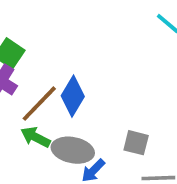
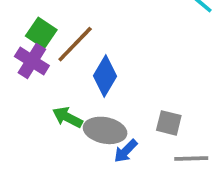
brown line: (39, 104) -> (75, 44), moved

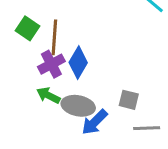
brown line: (75, 44) -> (54, 37), turned -40
purple cross: (32, 61) -> (51, 64), moved, turned 30
blue arrow: (126, 151) -> (95, 122), size x1.4

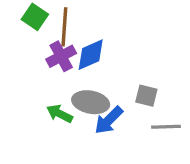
blue diamond: (78, 63) -> (91, 55), turned 36
green arrow: (48, 95) -> (59, 114), moved

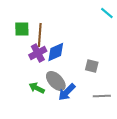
green square: (35, 17) -> (22, 29), turned -35
gray square: (146, 96) -> (92, 66), moved
gray ellipse: (91, 102) -> (56, 81), turned 35

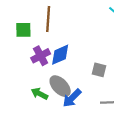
brown line: (40, 35) -> (48, 19), moved

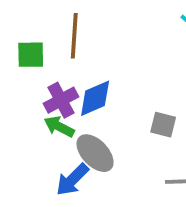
green arrow: (40, 94) -> (59, 127), moved
blue arrow: (72, 98) -> (72, 180), moved

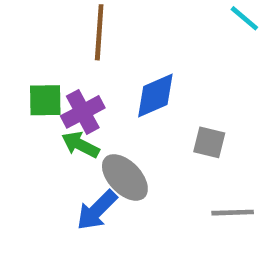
green square: (31, 55) -> (45, 100), moved
blue diamond: (95, 98) -> (155, 96), moved

